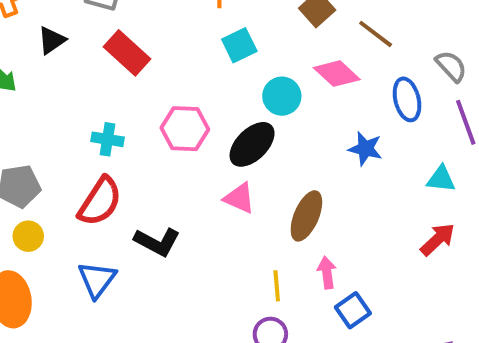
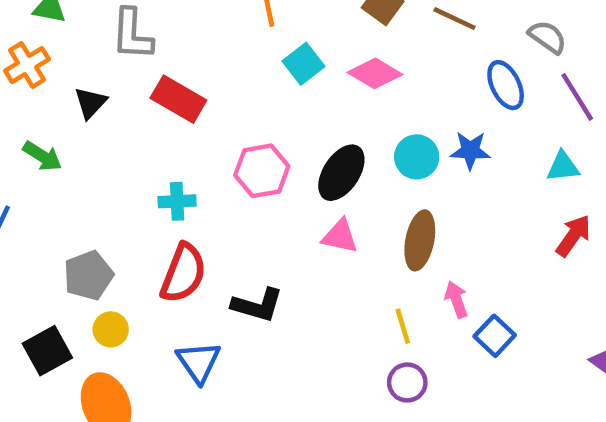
pink diamond: (337, 74) -> (375, 73), moved
cyan circle: (282, 96) -> (417, 157), moved

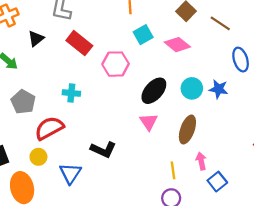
pink hexagon: (262, 171) -> (116, 64), moved
pink triangle: (340, 236) -> (149, 122), turned 36
red semicircle: (183, 273) -> (49, 128), moved, turned -148
gray pentagon: (88, 275) -> (23, 102), moved, turned -30
yellow circle: (111, 329) -> (38, 157), moved

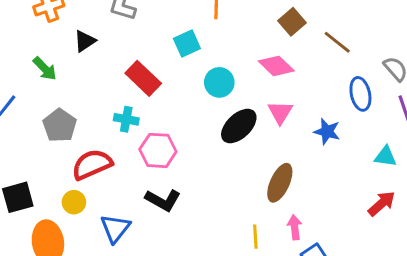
cyan square: (143, 35) -> (187, 43), moved
red rectangle: (79, 43) -> (143, 78), moved
pink hexagon: (116, 64) -> (158, 150), moved
cyan circle: (192, 88) -> (219, 82), moved
pink triangle: (149, 122) -> (280, 112), moved

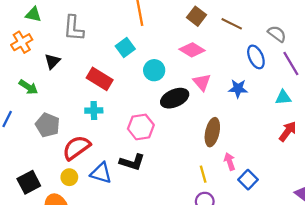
black ellipse: (239, 126) -> (175, 98), turned 32
pink hexagon: (158, 150) -> (141, 127), moved
blue triangle: (115, 228) -> (101, 173), moved, turned -40

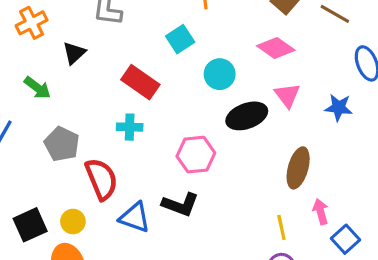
red semicircle: (76, 148) -> (101, 179), turned 100
yellow circle: (69, 177) -> (73, 221), moved

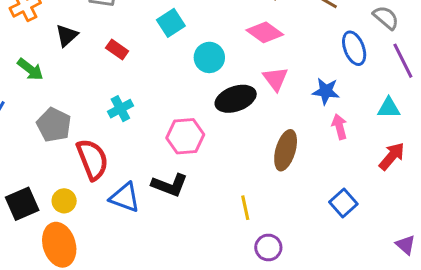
red rectangle: (140, 82) -> (117, 49), moved, size x0.6
cyan cross: (130, 127) -> (120, 109), turned -30
pink arrow: (321, 212) -> (339, 127), moved
yellow line: (281, 227) -> (245, 208), moved
blue square: (345, 239) -> (343, 203), moved

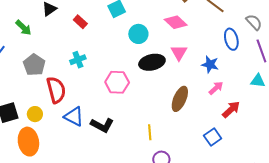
cyan triangle: (389, 108) -> (258, 81), moved
pink arrow: (339, 127) -> (216, 88), turned 56
red arrow: (392, 156) -> (231, 109), moved
black L-shape: (170, 185) -> (102, 125), moved

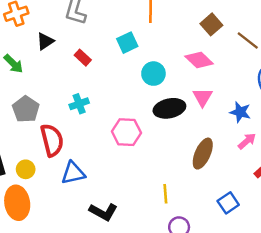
blue triangle: (74, 117) -> (73, 173), turned -40
black L-shape: (102, 125) -> (103, 212), moved
blue square: (213, 137) -> (228, 203), moved

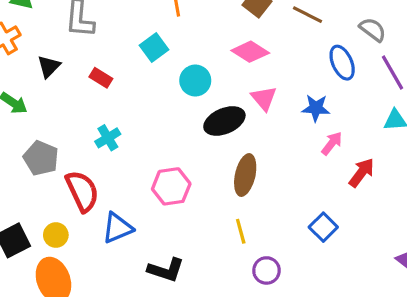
pink hexagon: (126, 132) -> (171, 186), moved
brown ellipse: (203, 154) -> (245, 175), moved

